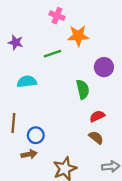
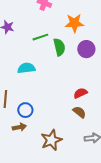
orange star: (78, 36) -> (74, 23), moved
cyan semicircle: (27, 82) -> (26, 68), moved
green semicircle: (83, 89) -> (59, 47), moved

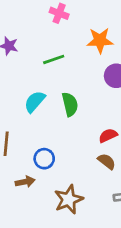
green semicircle: (59, 47) -> (70, 104), moved
cyan semicircle: (26, 68) -> (35, 102), turned -42
blue circle: (25, 110) -> (44, 159), moved

